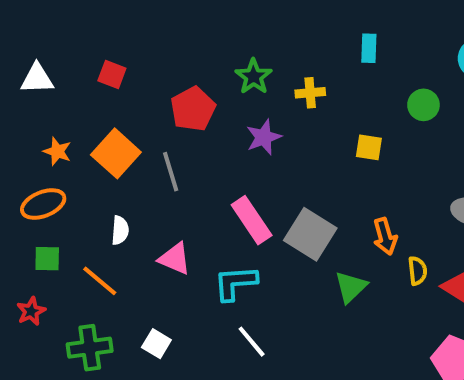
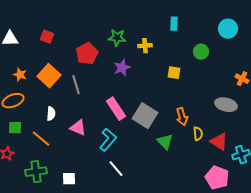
green star: (254, 77) -> (117, 38), turned -30
cyan L-shape: (235, 283) -> (108, 140), turned 135
green triangle: (351, 287) -> (165, 142), turned -30
white square: (156, 344) -> (69, 179), moved, turned -32

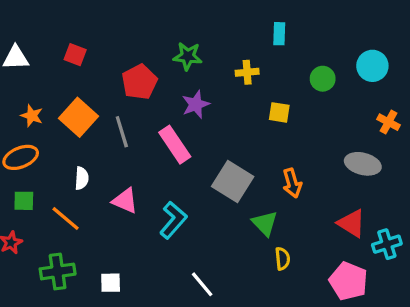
cyan circle: (228, 29) -> (372, 66), moved
yellow cross: (145, 46) -> (247, 72), moved
pink rectangle: (116, 109) -> (175, 145), moved
yellow semicircle: (198, 134) -> (282, 259), moved
white line: (116, 169) -> (202, 284), moved

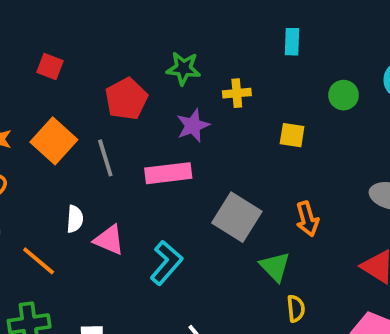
yellow cross: (247, 72) -> (237, 93), moved
pink rectangle: (175, 145) -> (168, 173), turned -63
white semicircle: (82, 178) -> (75, 219), moved

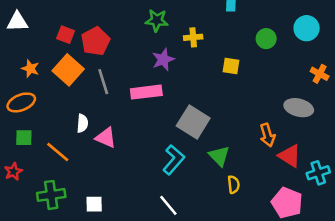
red square: (50, 66) -> (66, 35), moved
red pentagon: (126, 99) -> (95, 41), moved
orange arrow: (307, 219) -> (267, 135), moved
cyan L-shape: (166, 263) -> (174, 160), moved

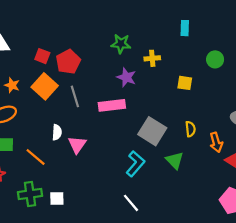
purple star: (163, 59) -> (126, 77), turned -30
pink triangle: (106, 138) -> (77, 145), turned 42
yellow semicircle: (234, 185) -> (190, 129), moved
white square: (94, 204) -> (57, 198), moved

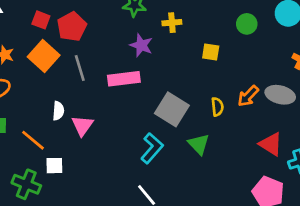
orange arrow: (216, 142) -> (248, 96), moved, turned 60
green cross: (30, 194) -> (26, 184), turned 30
white square: (57, 198) -> (54, 166), moved

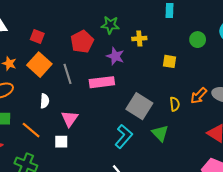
red pentagon: (72, 27) -> (82, 42), moved
white semicircle: (58, 111) -> (45, 101), moved
white square: (54, 166) -> (61, 142), moved

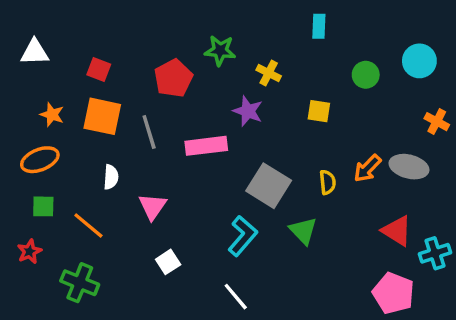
yellow cross: (139, 39) -> (269, 73), turned 32
purple star: (115, 56) -> (248, 111), moved
orange square: (39, 65) -> (102, 116), turned -30
white square: (61, 142) -> (168, 262), moved, turned -32

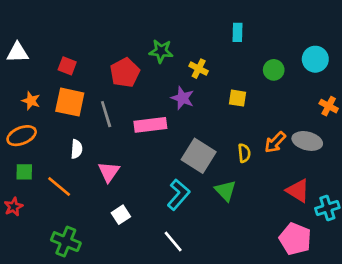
green cross: (80, 283) -> (66, 242), moved

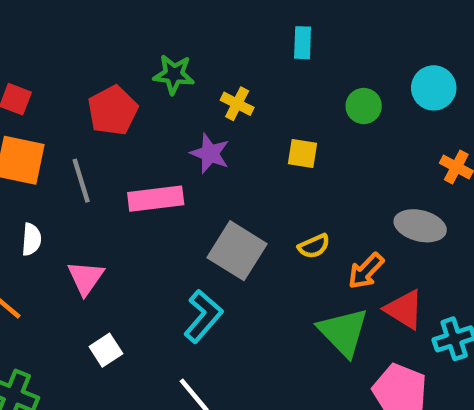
orange arrow: (275, 142) -> (366, 271), moved
yellow semicircle: (244, 153) -> (314, 246), turned 72
green triangle: (225, 191) -> (343, 332), moved, size x1.4

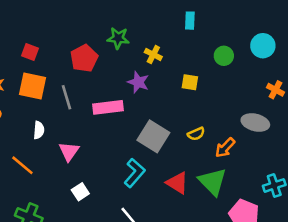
red triangle: (404, 309) -> (177, 183), moved

